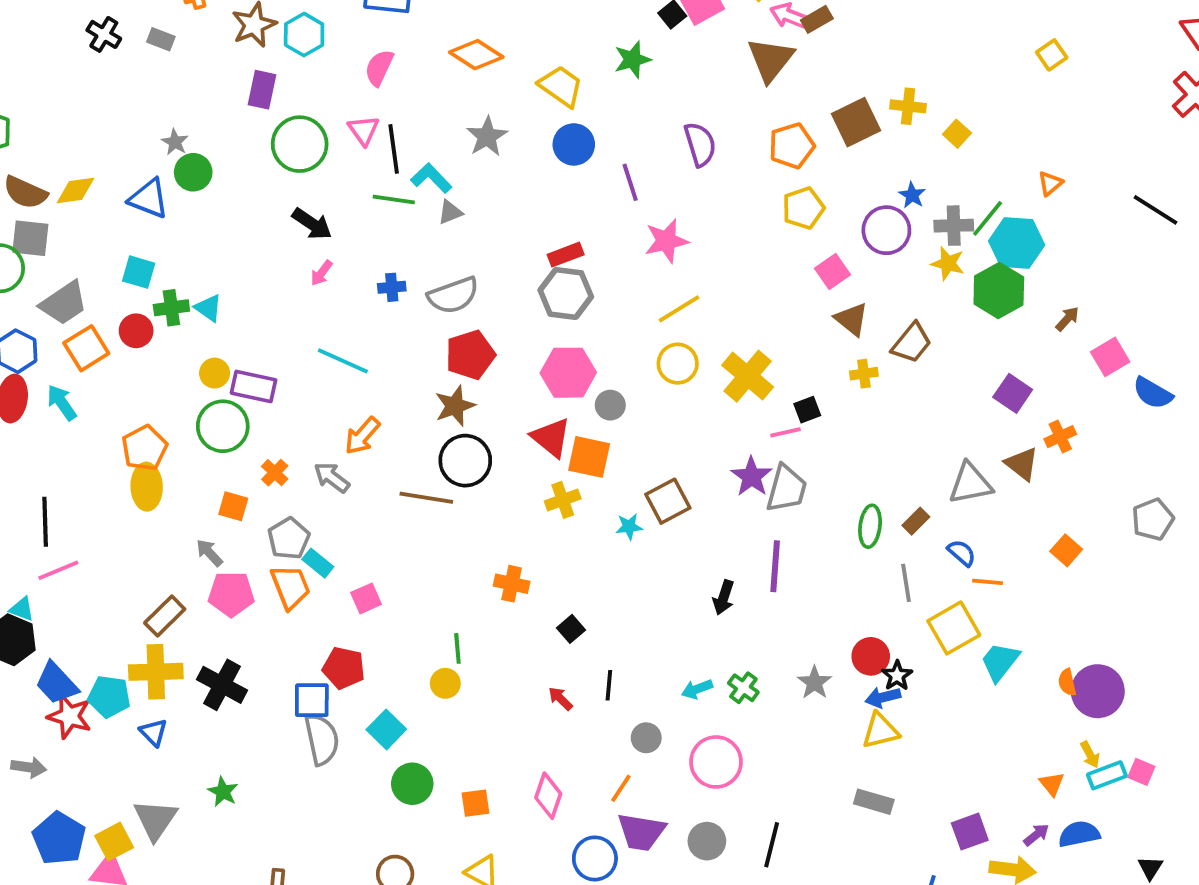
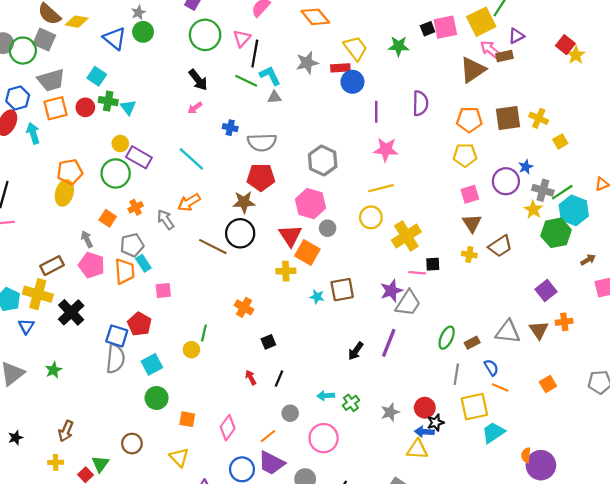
red rectangle: (566, 255) -> (340, 68), moved

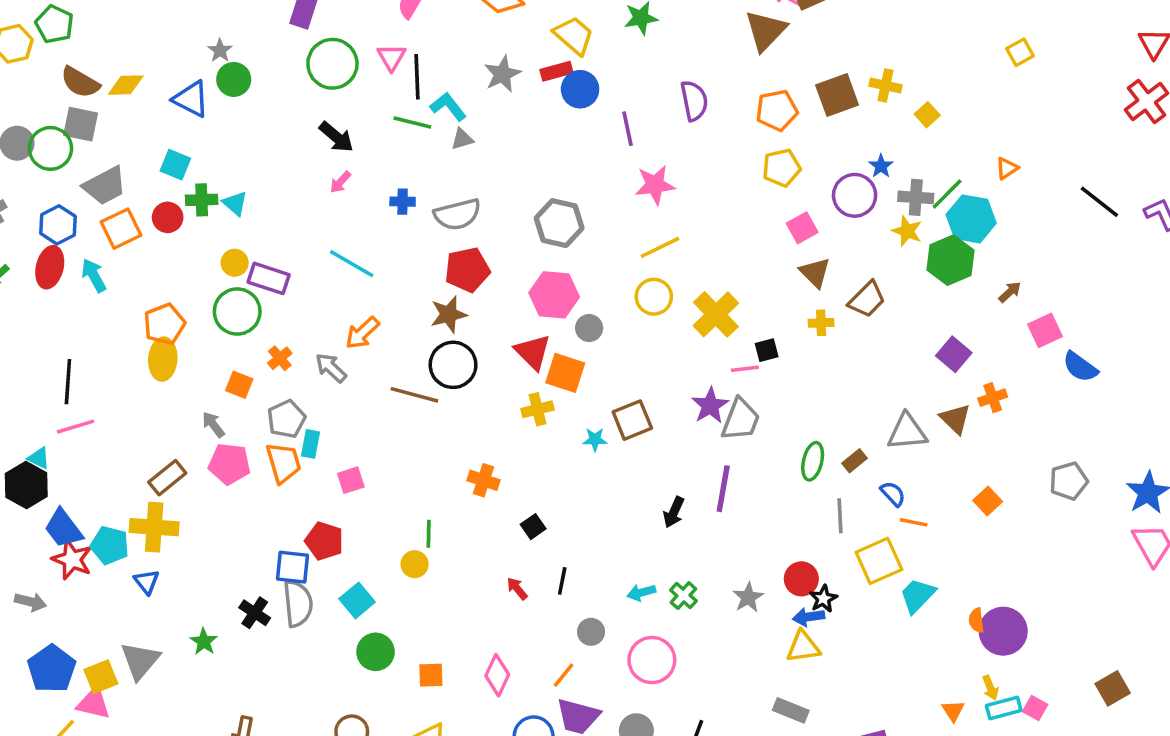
cyan rectangle: (143, 263) -> (310, 444), turned 56
black cross: (71, 312) -> (255, 613), moved, size x0.7

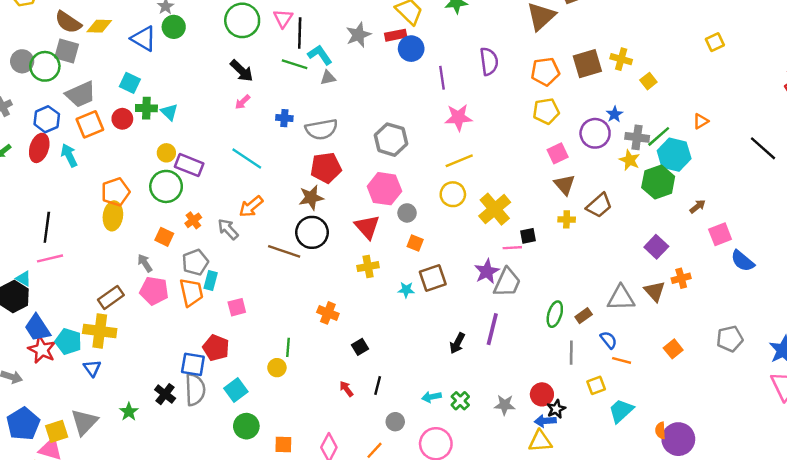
orange square: (565, 373) -> (415, 243), moved, size x0.6
yellow square: (879, 561) -> (596, 385), size x0.6
gray star: (748, 597) -> (505, 405), turned 30

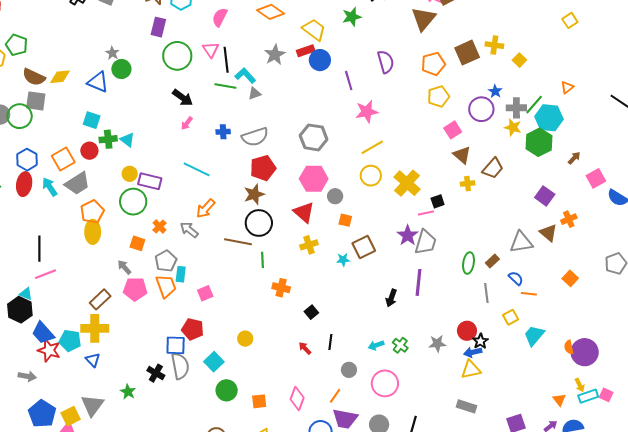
gray trapezoid: (81, 94) -> (77, 183), moved
green line: (288, 347) -> (262, 260), moved

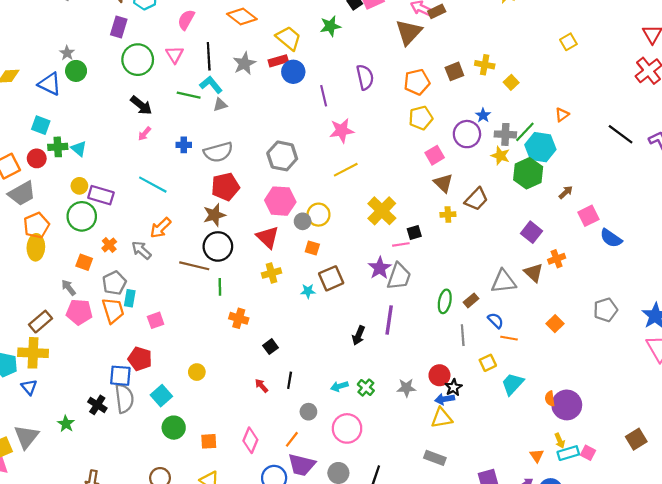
brown square: (467, 53) -> (454, 71), size x0.7
black line: (226, 60) -> (209, 56), moved
yellow circle: (371, 176) -> (319, 215), moved

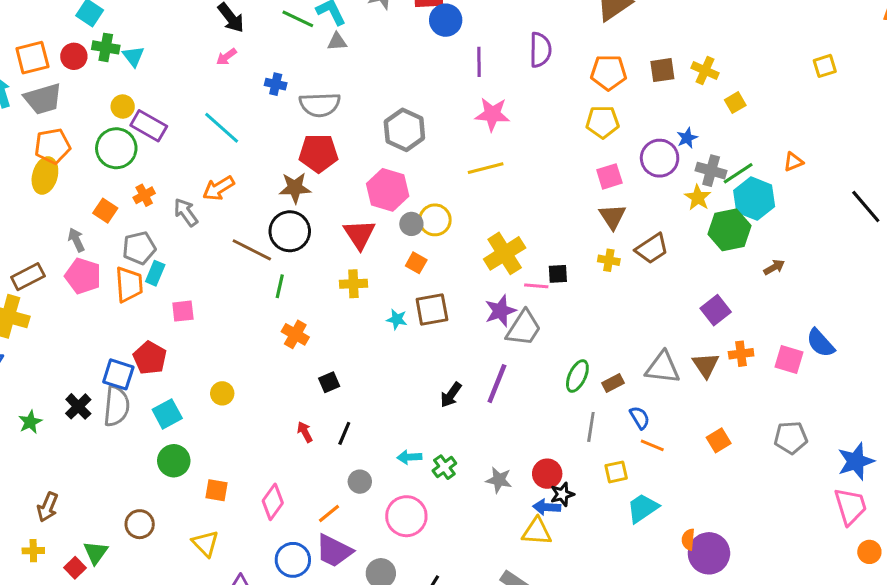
yellow cross: (382, 211) -> (505, 253), moved
pink square: (588, 216) -> (789, 360), moved, turned 30

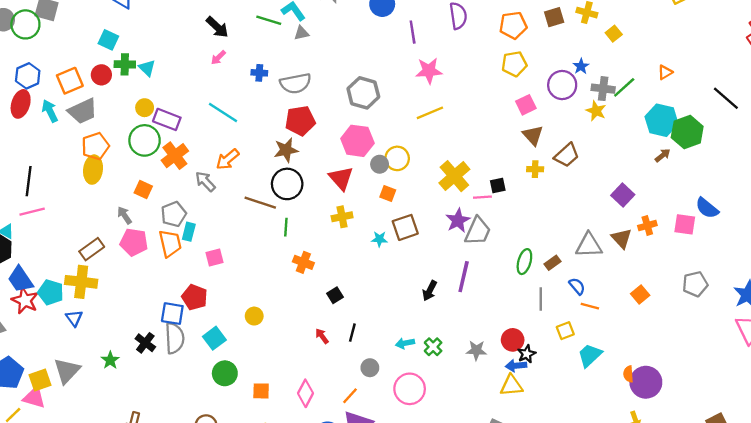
orange cross: (144, 195) -> (175, 156), moved, size x1.6
cyan hexagon: (754, 199) -> (662, 120), moved
green hexagon: (729, 230) -> (687, 132), moved

